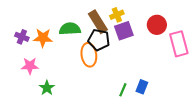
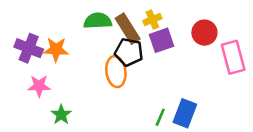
green semicircle: (70, 29) -> (98, 21), moved
purple cross: (22, 37) -> (29, 48), size x1.5
blue rectangle: (142, 87) -> (185, 113), size x1.5

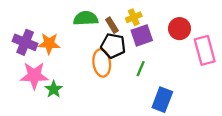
brown rectangle: (128, 29) -> (112, 25), size x0.6
pink star: (39, 86) -> (34, 76), size x1.4
green star: (61, 115) -> (54, 89), moved
green line: (160, 117) -> (141, 69), moved

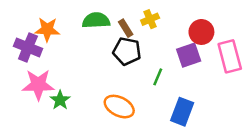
purple square: (142, 35) -> (189, 55), moved
orange star: (49, 43) -> (47, 29), moved
orange ellipse: (102, 63) -> (119, 107), moved, turned -55

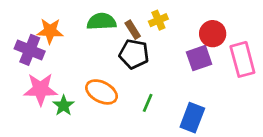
green line: (158, 77) -> (148, 103), moved
orange ellipse: (119, 107) -> (102, 92), moved

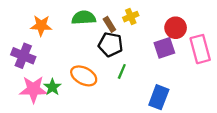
purple cross: (30, 50) -> (23, 56), moved
pink star: (41, 89) -> (33, 89), moved
green line: (148, 103) -> (122, 71), moved

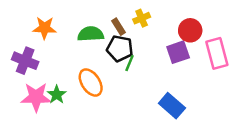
green semicircle: (84, 18) -> (91, 34), moved
green line: (122, 71) -> (129, 63), moved
orange ellipse: (84, 76) -> (91, 83), turned 30
blue rectangle: (159, 97) -> (172, 106), turned -70

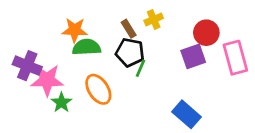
orange star: (45, 28) -> (75, 30), moved
green semicircle: (91, 34) -> (87, 47), moved
pink star: (36, 97) -> (47, 80), moved

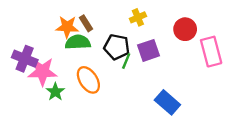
brown rectangle: (129, 29) -> (86, 23), moved
purple square: (193, 56) -> (149, 50), moved

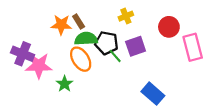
green semicircle: (78, 42) -> (86, 39), moved
green line: (126, 61) -> (115, 56), turned -64
orange ellipse: (88, 80) -> (81, 59), moved
green star: (55, 92) -> (65, 84), moved

